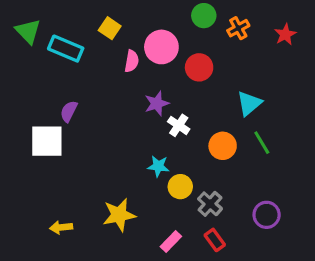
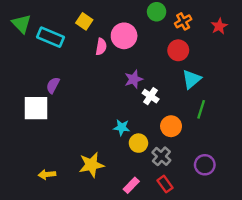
red circle: (199, 67) -> (178, 50), moved
purple star: (157, 103) -> (134, 79), moved
white cross: (179, 125) -> (151, 96), moved
green line: (262, 143) -> (201, 109), turned 48
orange circle: (223, 146) -> (171, 126), moved

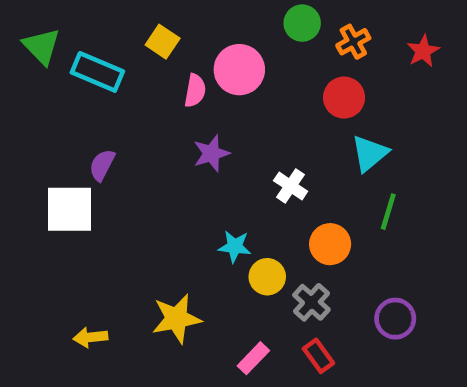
purple star: (134, 79) -> (211, 153), moved

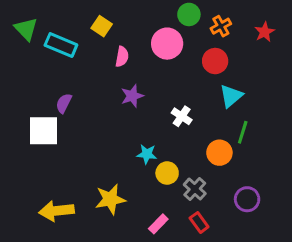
pink circle: (239, 70) -> (167, 44), moved
orange circle: (330, 244) -> (219, 153), moved
yellow arrow: (90, 337) -> (57, 211), size x1.6

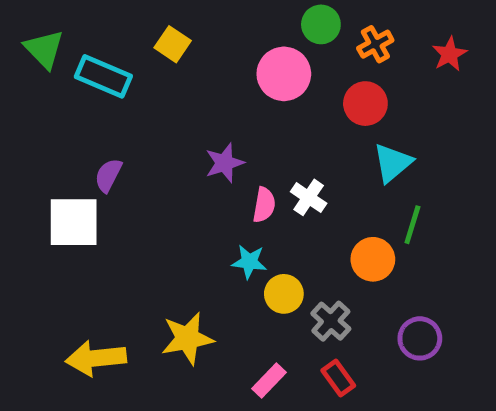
pink semicircle: (122, 57) -> (264, 205), moved

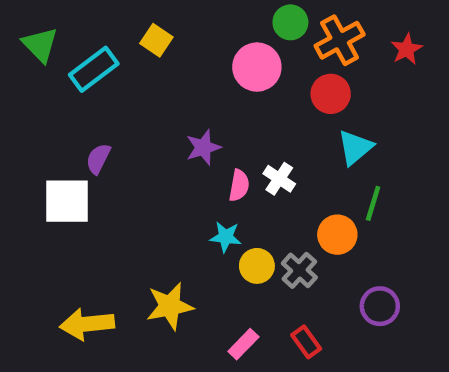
orange cross: (375, 44) -> (340, 40), size x1.5
cyan rectangle: (103, 76) -> (94, 69), turned -60
gray cross: (331, 321) -> (299, 270), moved

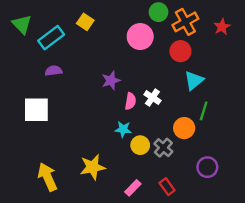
purple semicircle: (98, 159) -> (54, 71), moved, turned 56
yellow arrow: (87, 324) -> (47, 177), turned 72

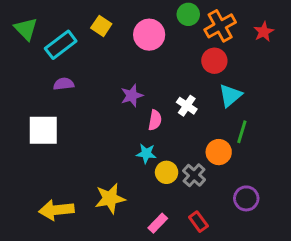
pink circle: (140, 37) -> (149, 35), moved
white cross: (152, 98) -> (187, 106), moved
yellow arrow: (47, 177) -> (56, 210), turned -72

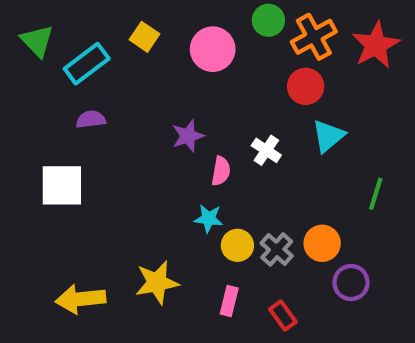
red star: (264, 32) -> (376, 45), size x1.6
green line: (242, 132) -> (376, 194), moved
orange circle: (219, 152) -> (322, 243), moved
pink rectangle: (158, 223) -> (229, 301), moved, turned -30

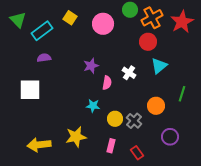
cyan star: (209, 218) -> (93, 106), moved
orange circle: (322, 243) -> (156, 106), moved

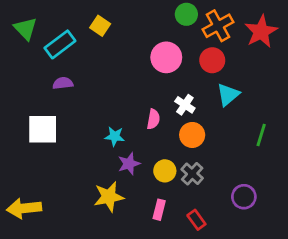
pink circle: (103, 24) -> (166, 57), moved
purple star: (91, 66) -> (129, 164), moved
cyan star: (93, 106) -> (115, 136), moved
orange circle: (156, 106) -> (192, 135), moved
yellow arrow: (39, 145) -> (24, 208), moved

